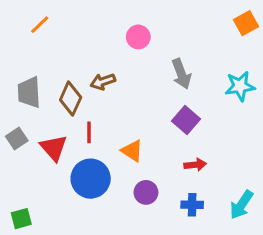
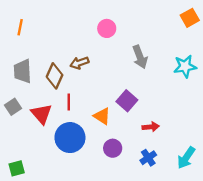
orange line: (40, 25) -> (20, 27), moved, turned -35
purple square: (186, 120) -> (127, 101), moved
blue cross: (192, 205) -> (148, 158), turned -35

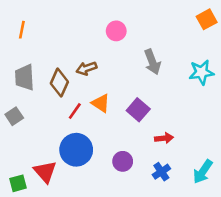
red line: (69, 102) -> (75, 111), turned 35
red triangle: (42, 114) -> (45, 172), moved
orange triangle: (102, 116) -> (101, 103), moved

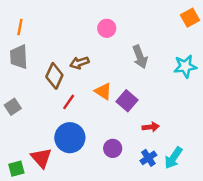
gray trapezoid: (25, 77) -> (19, 57), moved
orange triangle: (101, 103) -> (103, 91), moved
cyan arrow: (203, 172) -> (173, 158), moved

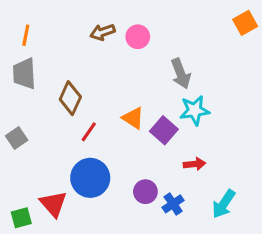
brown arrow: (79, 63) -> (102, 32), moved
cyan star: (185, 66) -> (195, 110), moved
blue cross: (148, 158) -> (173, 204), moved

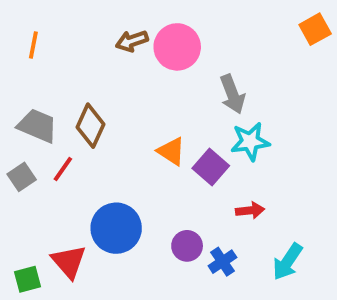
pink circle: (138, 37) -> (177, 47), size x1.5
gray trapezoid: (24, 74) -> (37, 126), moved, turned 116
red line: (89, 132) -> (63, 169), moved

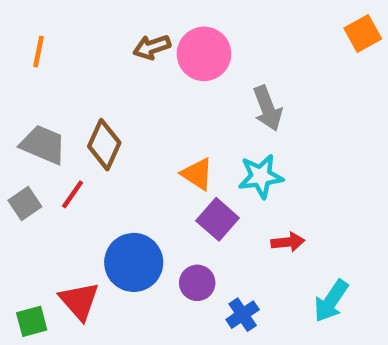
cyan star: (250, 141) -> (261, 176), moved
purple square: (211, 167) -> (218, 219), moved
purple circle: (187, 246) -> (197, 283), moved
blue cross: (222, 262) -> (243, 315), moved

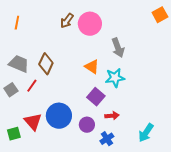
brown arrow: (152, 47) -> (67, 21), turned -35
orange triangle: (197, 174) -> (92, 67), moved
red arrow: (288, 242) -> (112, 116), moved
red triangle: (79, 301) -> (33, 122), moved
green square: (32, 321) -> (14, 134), moved

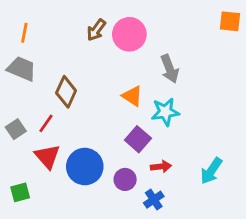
orange square: (160, 15) -> (230, 21), turned 35
gray trapezoid: (19, 64) -> (22, 69), moved
red triangle: (33, 122) -> (47, 156), moved
cyan arrow: (146, 133) -> (211, 171), moved

